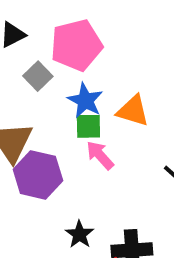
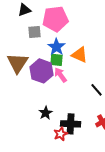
gray square: (38, 76) -> (34, 32), turned 32
purple hexagon: (38, 175) -> (41, 71), moved

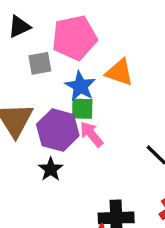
orange triangle: (79, 55) -> (119, 72), moved
black star: (46, 113) -> (51, 169), moved

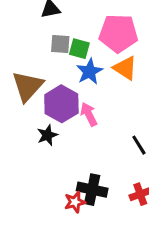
pink pentagon: (74, 38) -> (118, 33), moved
green square: (82, 109) -> (79, 49), moved

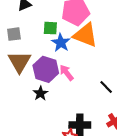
gray square: (60, 44) -> (14, 34), moved
orange triangle: (125, 68) -> (85, 35), size x1.4

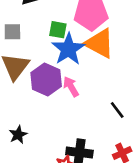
blue star: (61, 43) -> (68, 49), size x1.4
black star: (40, 93) -> (18, 135), moved

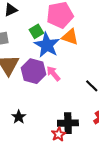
green square: (58, 30) -> (36, 31), turned -32
orange triangle: (99, 43) -> (70, 37), size x0.7

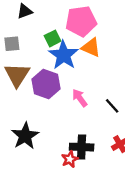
pink arrow: (53, 74) -> (80, 98), moved
black star: (19, 117) -> (25, 136), size x1.6

